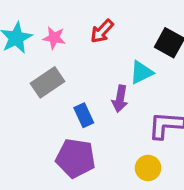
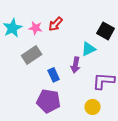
red arrow: (102, 31) -> (56, 24), moved

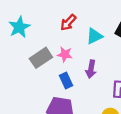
pink star: (36, 28) -> (65, 54), moved
cyan triangle: (89, 49) -> (94, 36), moved

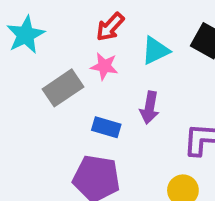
pink star: (65, 54) -> (104, 66), moved
blue rectangle: (66, 81) -> (106, 127), turned -49

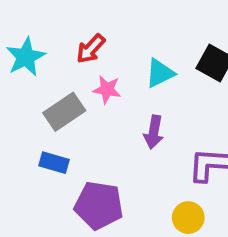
red arrow: (110, 27) -> (91, 49), moved
blue rectangle: (106, 127) -> (54, 163), moved

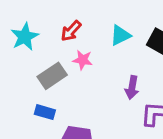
cyan triangle: (160, 73) -> (120, 35), moved
purple arrow: (154, 132) -> (132, 87), moved

